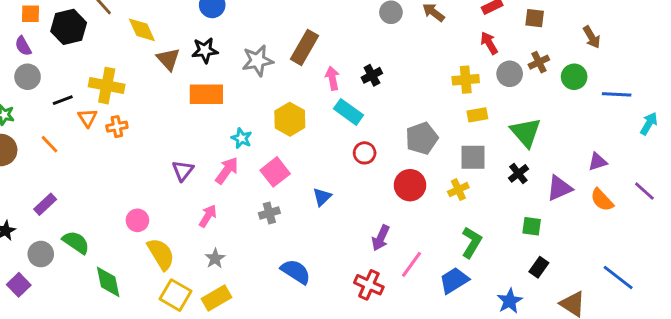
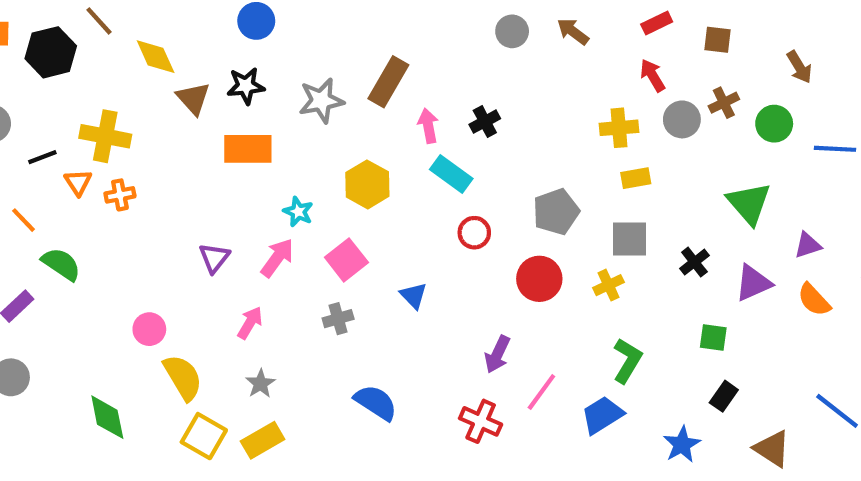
green triangle: (526, 132) -> (749, 203), moved
blue triangle: (322, 197) -> (413, 296), turned -30
green semicircle: (76, 242) -> (61, 264), moved

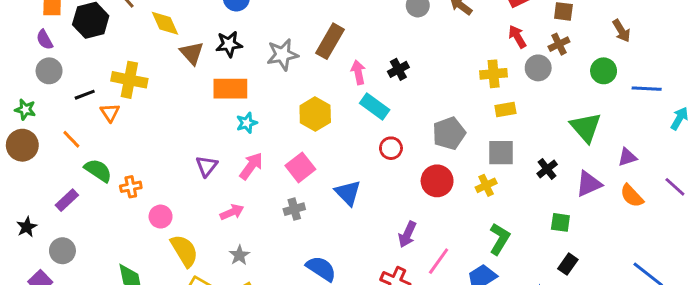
brown cross: (724, 103) -> (559, 44), moved
orange cross: (120, 195) -> (131, 187), moved
cyan star: (298, 212) -> (247, 123), moved, turned 30
blue triangle: (413, 296) -> (348, 193), size x1.4
pink arrow: (250, 323) -> (232, 212), turned 35

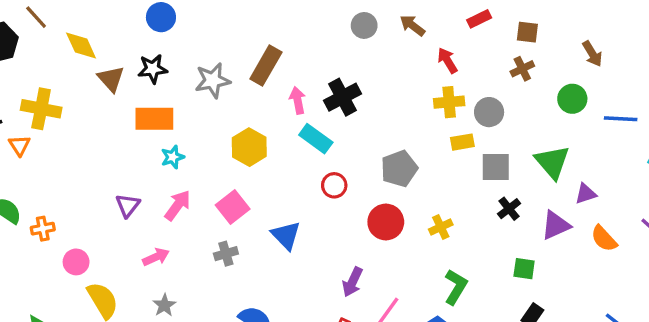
red arrow: (517, 37) -> (447, 60), moved
gray circle: (538, 68) -> (489, 112), moved
black cross: (398, 69) -> (343, 97), size x1.5
gray square: (501, 153) -> (496, 167), moved
purple triangle: (627, 157) -> (586, 194), moved

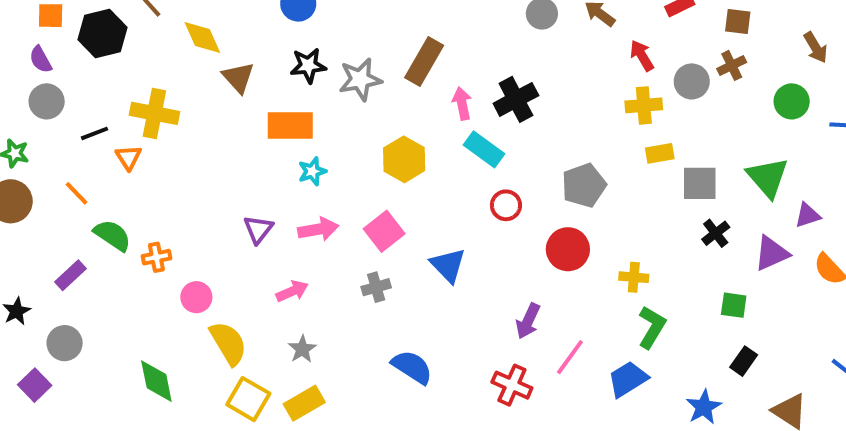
black star: (153, 69) -> (308, 65), moved
gray circle: (489, 112) -> (692, 81), moved
pink arrow: (178, 205) -> (318, 229), turned 44
yellow cross: (441, 227) -> (634, 277), moved, turned 30

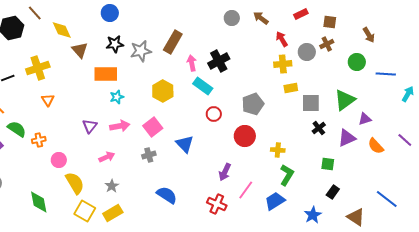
yellow cross: (154, 113) -> (38, 68), turned -30
orange triangle: (128, 157) -> (48, 100), moved
green triangle: (768, 177) -> (345, 100), turned 35

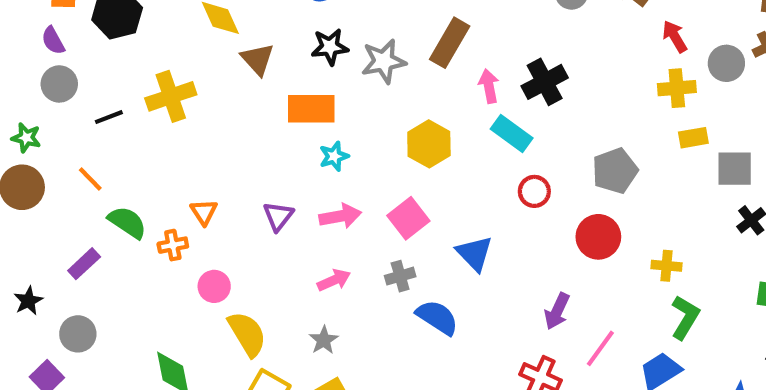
orange triangle: (48, 100) -> (204, 212), moved
pink arrow: (107, 157) -> (334, 280), moved
blue semicircle: (167, 195) -> (437, 317), moved

